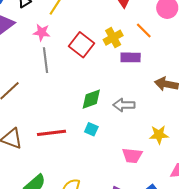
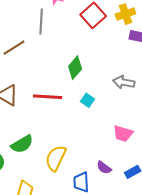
gray line: (46, 60) -> (41, 22), moved
green diamond: (91, 99) -> (75, 68), moved, turned -40

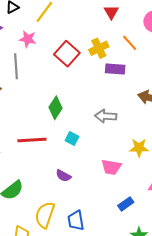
yellow semicircle: (56, 158) -> (45, 215), moved
purple semicircle: (104, 168) -> (63, 176), moved

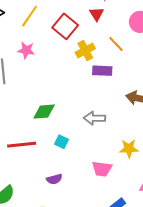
pink star: (28, 39) -> (26, 50), moved
red square: (67, 54) -> (65, 26), moved
green diamond: (56, 108) -> (44, 112), turned 55
purple semicircle: (63, 176) -> (54, 179), turned -42

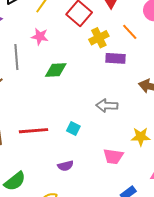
green diamond: (44, 112) -> (56, 70), moved

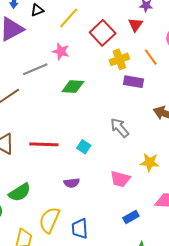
gray line: (16, 57) -> (35, 69), turned 65
gray arrow: (107, 106) -> (120, 128), turned 40

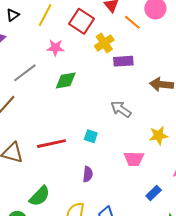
pink star: (61, 51) -> (55, 48), moved
orange line: (151, 57) -> (132, 22), moved
purple semicircle: (72, 183) -> (88, 174), turned -63

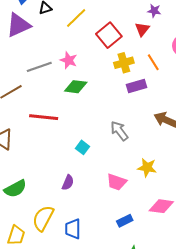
orange line: (132, 22) -> (153, 62), moved
pink star: (55, 48) -> (69, 60), moved
purple rectangle: (123, 61) -> (136, 86), turned -30
red line: (51, 144) -> (44, 117), moved

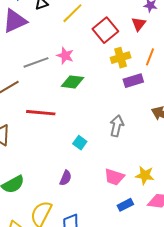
orange line: (153, 62) -> (150, 57), turned 54
gray arrow: (119, 131) -> (117, 126), turned 50
yellow star: (147, 168) -> (145, 175), moved
blue rectangle: (125, 221) -> (125, 205), moved

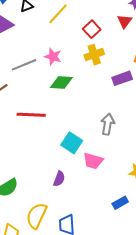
red square: (105, 30) -> (92, 29), size x0.7
yellow cross: (121, 58) -> (94, 55), moved
cyan square: (80, 143) -> (72, 143), size x1.5
pink trapezoid: (114, 177) -> (93, 161), moved

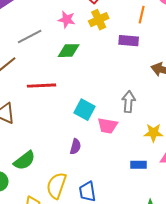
pink star: (53, 57) -> (67, 20), moved
purple rectangle: (122, 78) -> (129, 41), turned 30
gray arrow: (108, 124) -> (129, 102), moved
blue rectangle: (120, 203) -> (138, 165), turned 35

